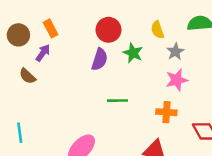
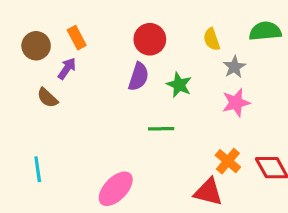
green star: (133, 53) -> (179, 85), moved
orange cross: (166, 112) -> (228, 161), moved, turned 36

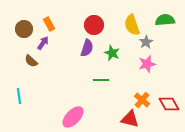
yellow semicircle: (212, 39) -> (132, 25), size x1.5
cyan line: (38, 169) -> (19, 96), moved

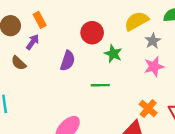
red circle: (94, 25) -> (92, 33), moved
yellow semicircle: (132, 25) -> (136, 21), turned 80
purple semicircle: (87, 48) -> (68, 61), moved

